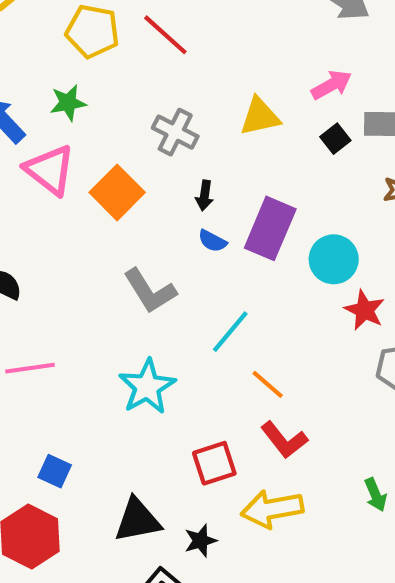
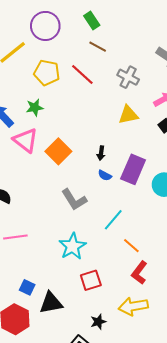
gray cross: (175, 132) -> (128, 77), moved
red L-shape: (284, 440) -> (139, 273), turned 75
red square: (214, 463) -> (91, 280), moved
black triangle: (137, 520) -> (51, 303), moved

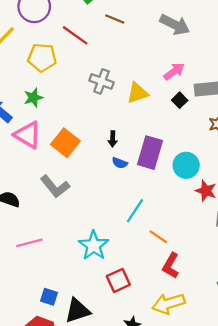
brown line: (98, 47) -> (115, 19), moved
red line: (82, 75) -> (75, 35), moved
gray cross: (128, 77) -> (102, 81), moved
gray L-shape: (74, 200) -> (55, 186), moved

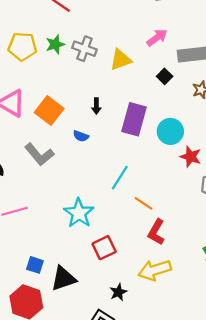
yellow pentagon: (42, 57) -> (22, 46), moved
green star: (33, 98) -> (55, 44), moved
black square: (180, 100) -> (165, 76), moved
blue semicircle: (120, 163) -> (81, 136), moved

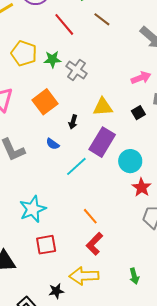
yellow triangle: (121, 60) -> (103, 107), moved
orange square: (49, 111) -> (45, 102), moved
cyan line: (120, 178) -> (76, 166), moved
black star: (118, 292) -> (56, 291), moved

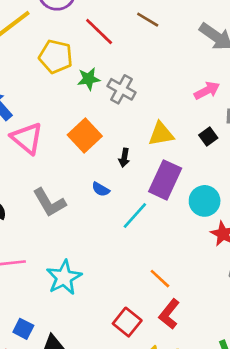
yellow pentagon: (24, 53) -> (56, 57), moved
cyan star: (33, 209) -> (64, 277), moved
red square: (46, 245) -> (127, 322), moved, turned -35

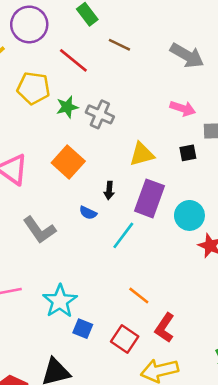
pink arrow: (207, 90) -> (183, 108), turned 50
black square: (208, 136) -> (188, 153), turned 30
black arrow: (124, 158) -> (109, 190), moved
orange line: (160, 279) -> (139, 295), moved
blue square: (23, 329) -> (83, 329), moved

